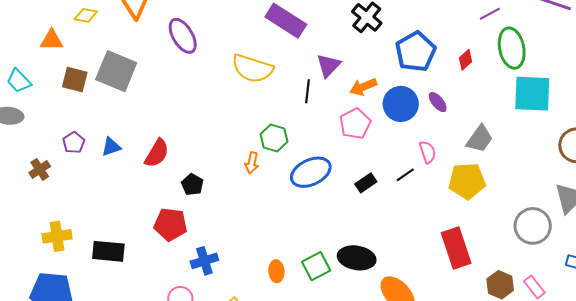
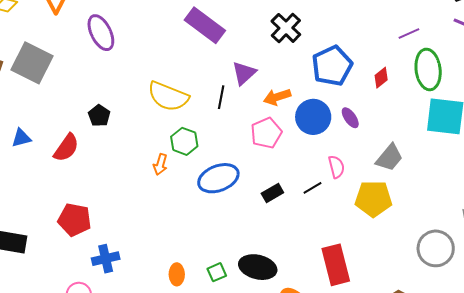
yellow semicircle: (252, 68) -> (168, 96), moved
black pentagon: (192, 185) -> (99, 116), moved
red rectangle: (456, 248) -> (336, 265), moved
green square: (316, 266) -> (217, 272), size x0.7

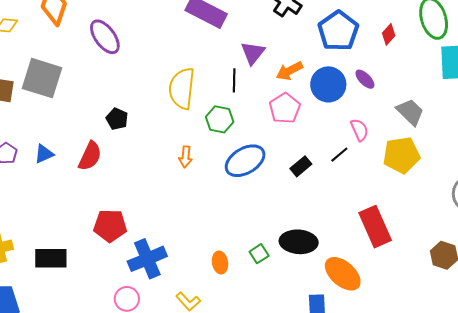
yellow semicircle: (168, 96) -> (182, 88), turned 84
green hexagon: (184, 141) -> (220, 119), moved
gray trapezoid: (389, 158) -> (410, 112), turned -76
blue cross: (106, 259) -> (147, 259), size x1.4

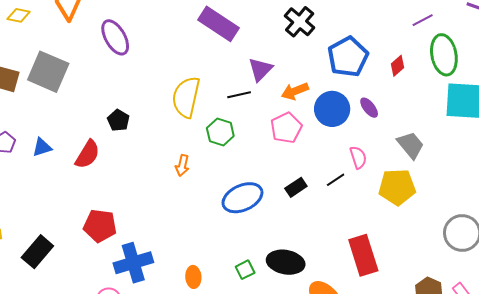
black line: (234, 80) -> (239, 95), turned 70
blue ellipse: (245, 161) -> (242, 198), moved
black rectangle: (51, 258) -> (37, 252), turned -56
orange ellipse: (220, 262) -> (193, 277), moved

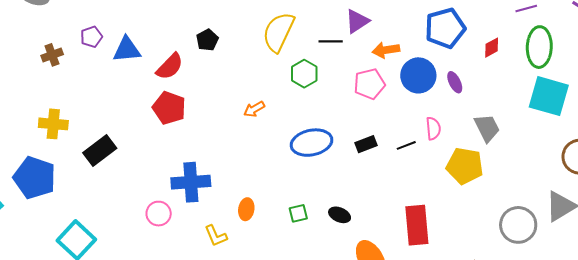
blue triangle: (42, 147) -> (127, 50), size x1.4
orange arrow: (182, 165) -> (254, 109), moved, turned 35
red pentagon: (100, 226) -> (169, 108), moved
black ellipse: (286, 262) -> (340, 215), size x0.6

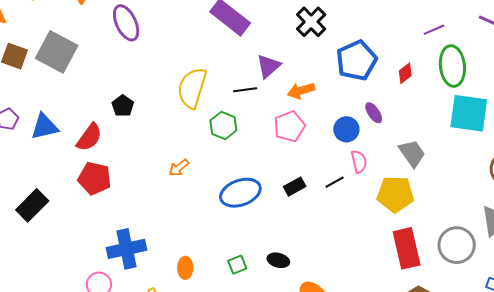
blue circle: (418, 75) -> (346, 129), moved, size x0.7
black rectangle: (100, 151) -> (32, 205), moved
red rectangle: (417, 225) -> (407, 248), moved

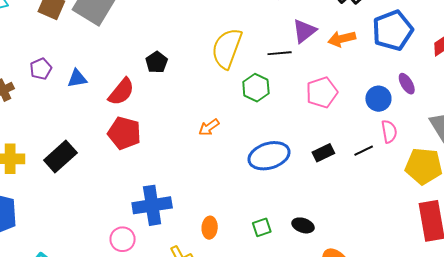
orange arrow: (301, 91) -> (342, 39), moved
blue triangle: (44, 127) -> (77, 78), size x0.7

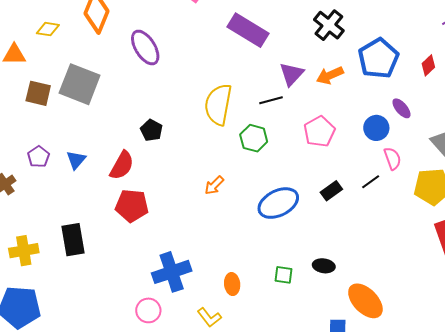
blue triangle: (77, 78) -> (76, 160), turned -30
black rectangle: (60, 156) -> (73, 240), turned -48
green square: (262, 227) -> (283, 275), turned 36

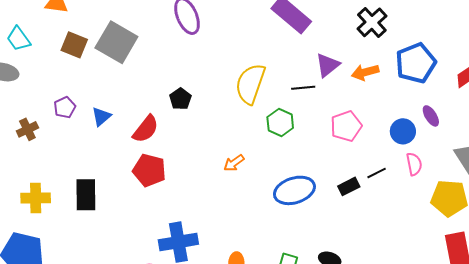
black line: (371, 182) -> (377, 173), moved

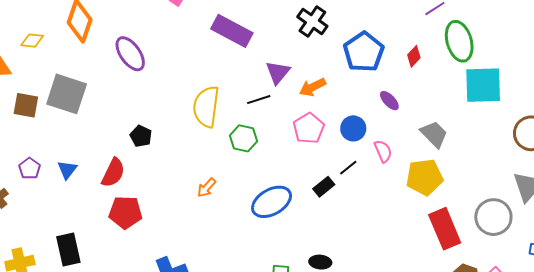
orange arrow: (365, 72) -> (312, 87), moved
blue circle: (403, 131) -> (353, 128), moved

